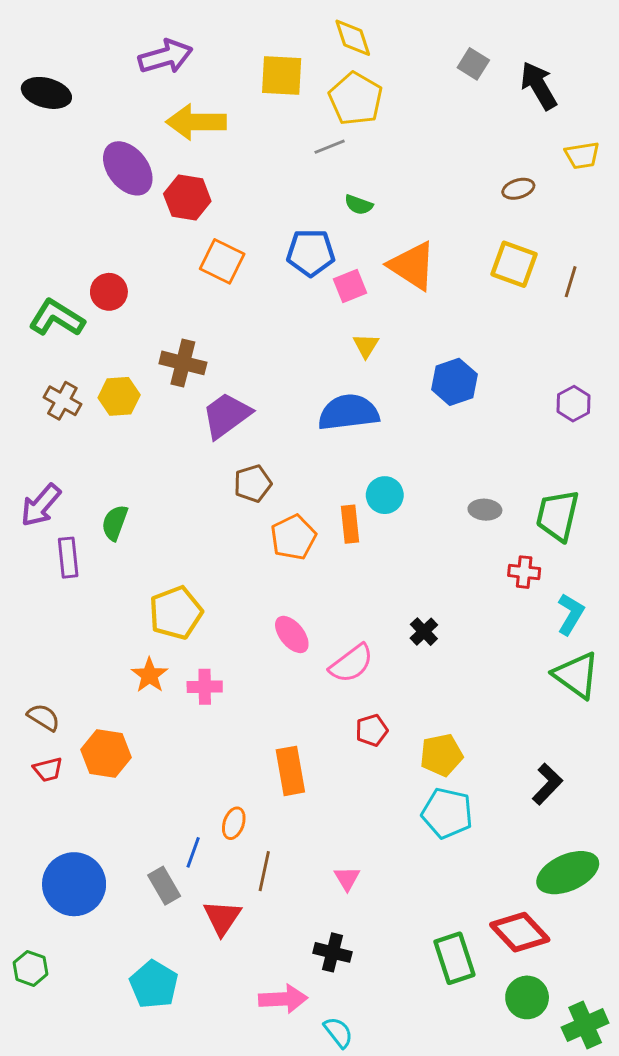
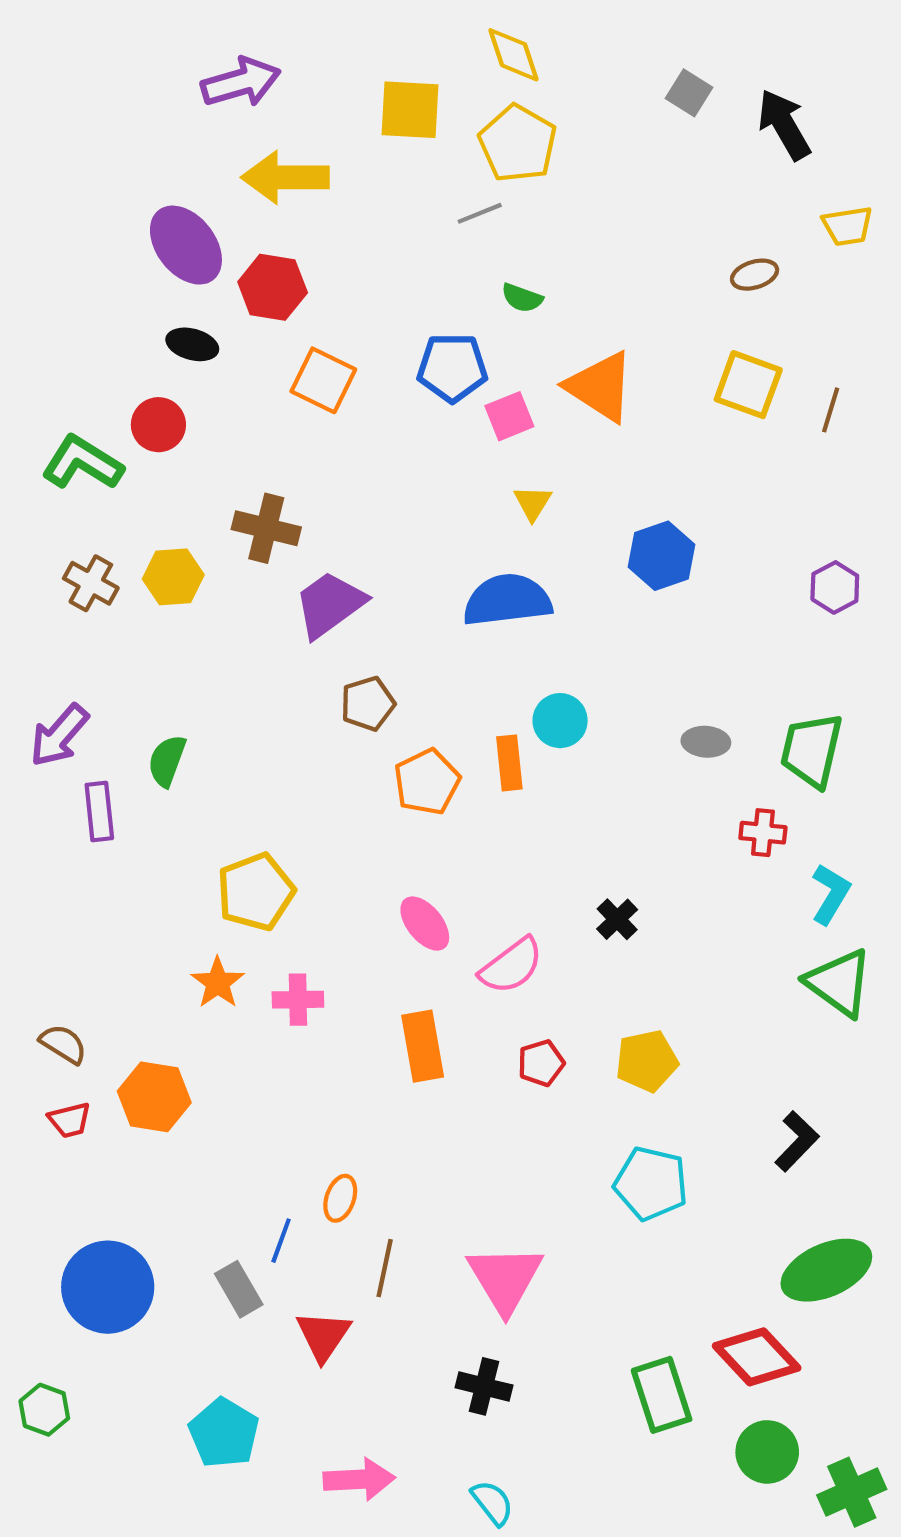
black ellipse: (46, 93) -> (192, 344), moved, size x0.7
yellow pentagon: (441, 755) -> (647, 1061), moved
orange rectangle: (290, 771) -> (423, 1046), moved
pink triangle: (347, 878) -> (505, 1279), size x2.0
pink arrow: (283, 999) -> (359, 1479), moved

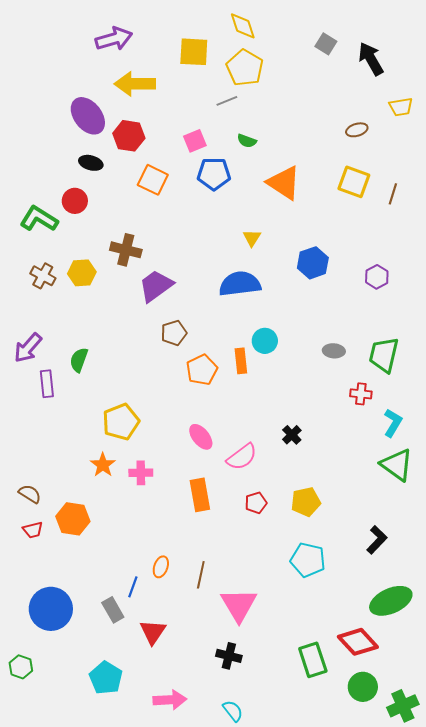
pink square: (509, 416) -> (195, 141), moved
purple hexagon: (835, 587) -> (377, 277), moved
brown line: (385, 1268) -> (201, 575), moved

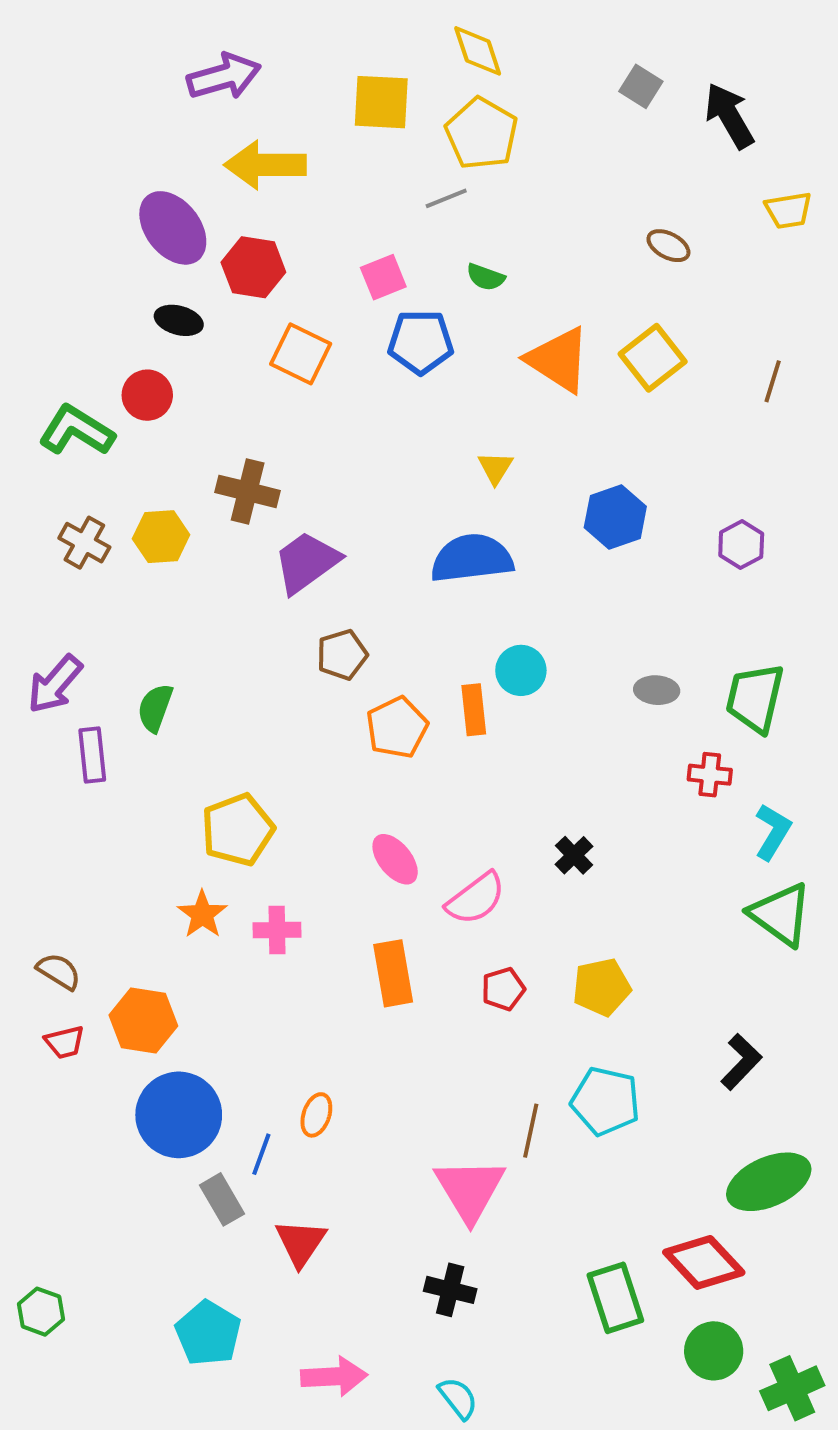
brown ellipse: (357, 130) -> (668, 246), moved, turned 45
yellow square: (354, 182) -> (653, 358), moved, turned 32
brown line: (201, 575) -> (531, 1131), moved
blue circle: (51, 609) -> (179, 1115), moved

